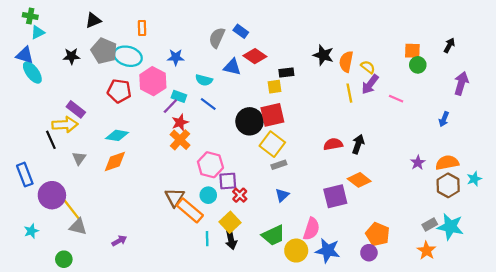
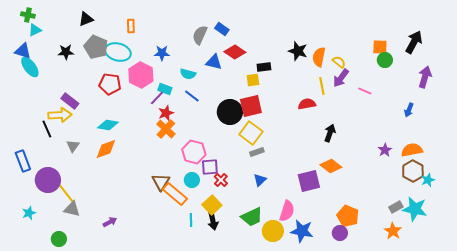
black arrow: (449, 45) -> (414, 42), size x1.6
red semicircle: (333, 144) -> (307, 104), moved
cyan star: (474, 179) -> (428, 180), moved

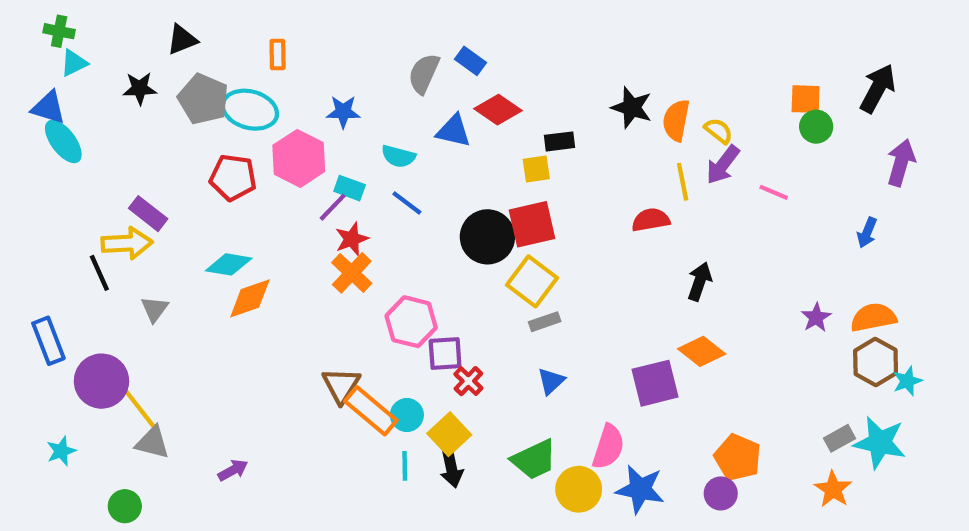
black star: (66, 52) -> (140, 88), moved
orange diamond: (106, 149) -> (250, 298), moved
cyan circle: (192, 180) -> (407, 415), moved

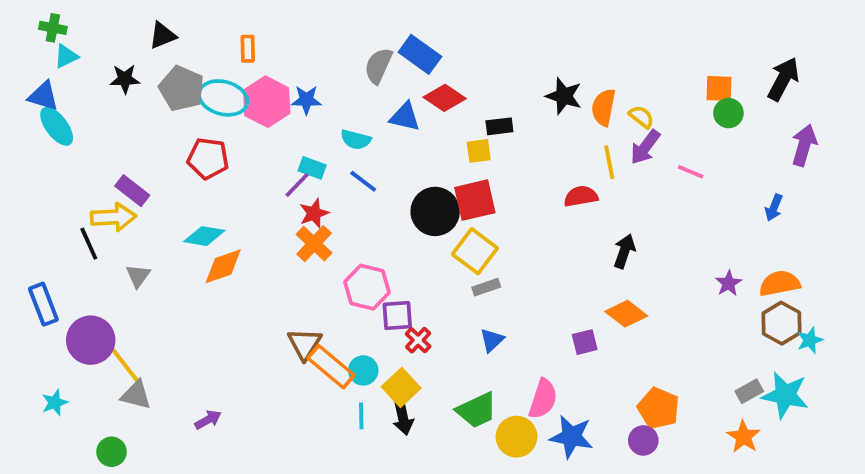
blue rectangle: (470, 61) -> (420, 54), size x1.5
pink hexagon: (299, 158) -> (267, 102), moved
purple square: (655, 383) -> (585, 342), size x0.6

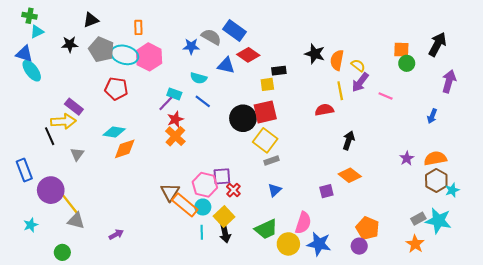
gray semicircle: (378, 66) -> (211, 37), turned 96
blue star: (306, 100) -> (191, 46), moved
pink hexagon: (367, 287) -> (205, 185), moved

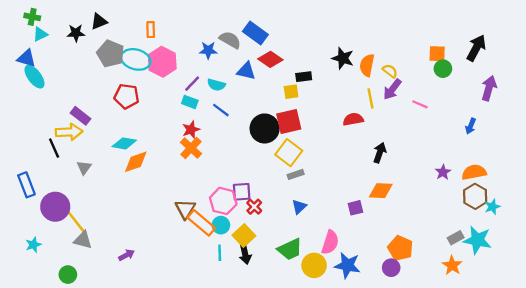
black star: (70, 44) -> (76, 33), moved
purple line: (166, 103) -> (192, 84), moved
orange diamond: (350, 175) -> (381, 191), turned -35

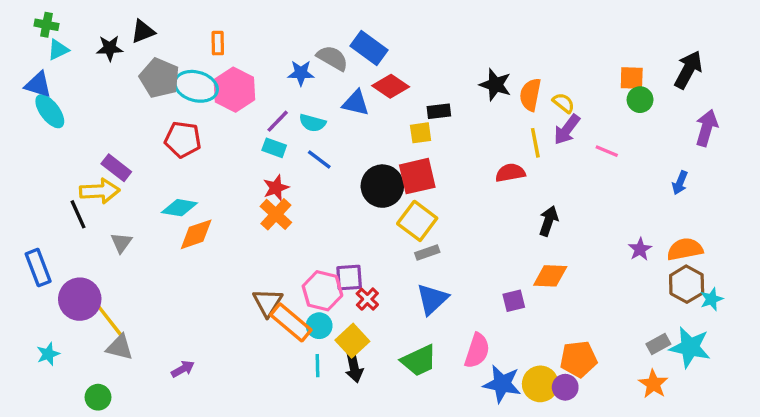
blue triangle: (299, 207) -> (432, 299), size x1.5
orange pentagon: (400, 248) -> (578, 359), turned -30
yellow circle: (314, 265) -> (540, 384), moved

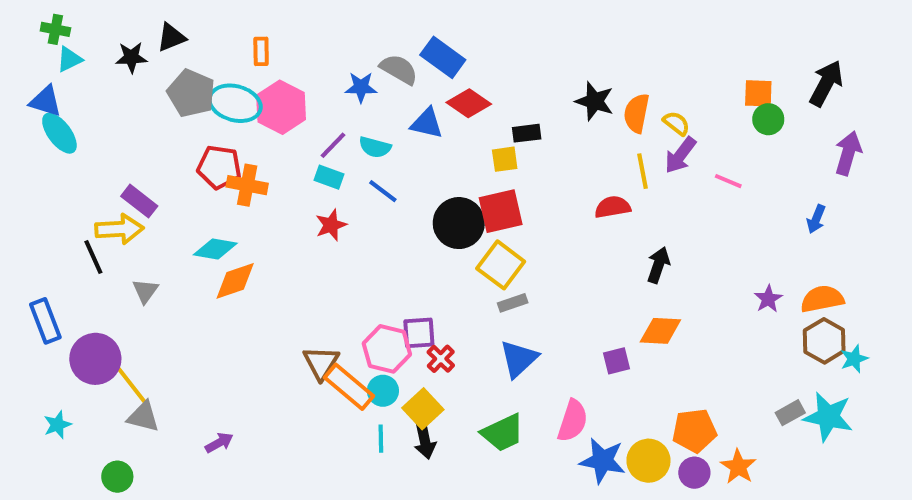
orange cross: (276, 214) -> (247, 185), moved, turned -32
orange star: (653, 384) -> (738, 467), moved
purple circle: (565, 387) -> (694, 473), moved

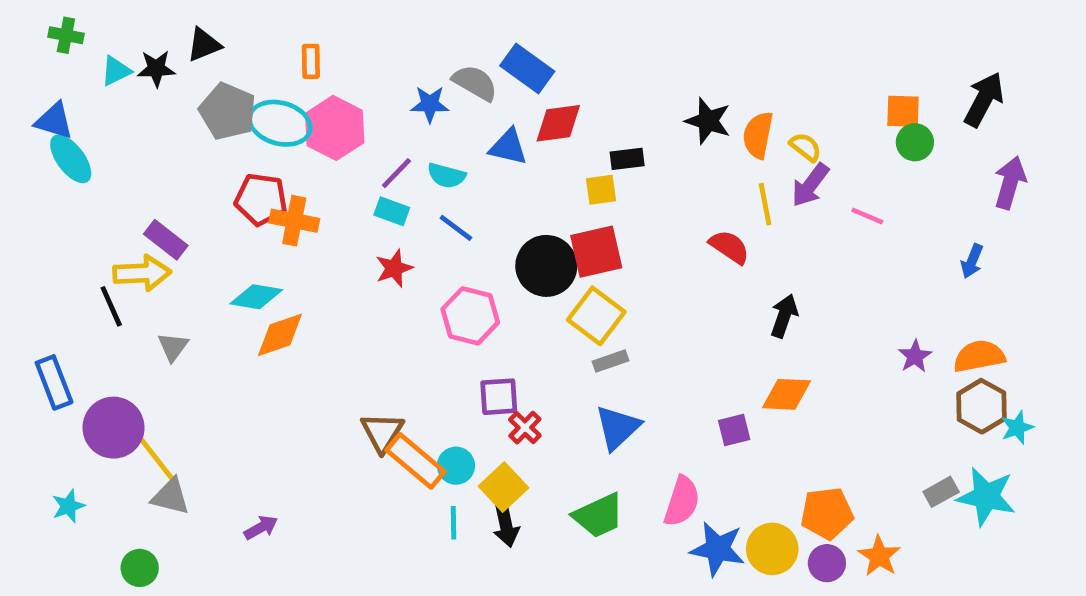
cyan triangle: (69, 59) -> (116, 71), moved
red diamond: (469, 103) -> (558, 123), turned -42
red semicircle: (613, 207) -> (729, 247), turned 44
pink hexagon: (387, 349) -> (470, 316), moved

